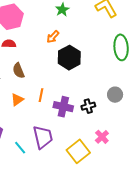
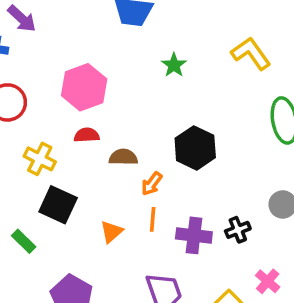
orange arrow: (53, 37) -> (152, 184), moved
brown semicircle: (19, 71) -> (123, 157), moved, turned 119

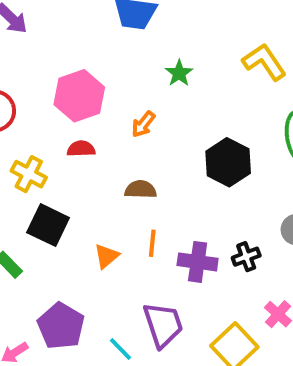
black hexagon: (195, 148) -> (228, 162), moved
brown semicircle: (123, 157) -> (141, 189), moved
orange arrow: (152, 184) -> (143, 124), moved

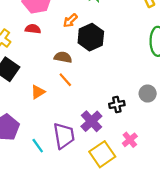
black hexagon: (228, 162) -> (91, 37), moved
orange line: (152, 243) -> (65, 80), moved, turned -56
purple cross: (198, 262) -> (91, 121), moved, turned 30

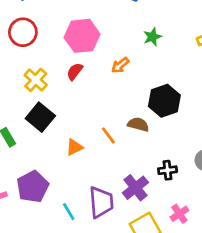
red semicircle: (33, 29) -> (75, 71), turned -64
black hexagon: (91, 37) -> (164, 101), moved
brown semicircle: (63, 57) -> (138, 124), moved

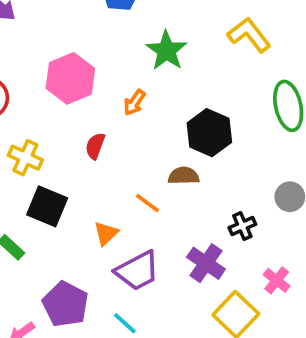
green star: (152, 37) -> (166, 51), size x1.5
red semicircle: (75, 71) -> (95, 146), moved
purple trapezoid: (101, 202) -> (137, 271), moved, turned 84

